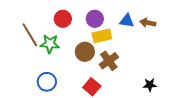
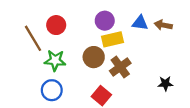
red circle: (63, 19) -> (56, 25), moved
green star: (50, 44) -> (55, 60), moved
black star: (150, 85) -> (165, 84), moved

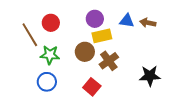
black star: (165, 84) -> (150, 76), size x1.5

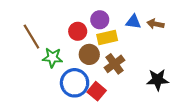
red circle: (51, 23) -> (78, 31), moved
blue circle: (47, 82) -> (75, 83), moved, size x1.4

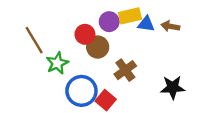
yellow rectangle: (107, 38) -> (130, 16), moved
brown circle: (89, 54) -> (98, 47), moved
green star: (52, 58) -> (57, 63), turned -30

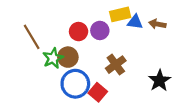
purple circle: (109, 22) -> (100, 30), moved
brown circle: (98, 47) -> (68, 57), moved
black star: (173, 87) -> (159, 81), turned -30

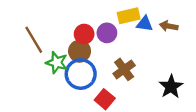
brown circle: (68, 57) -> (80, 51), moved
green star: (53, 58) -> (57, 63), turned -30
blue circle: (75, 84) -> (81, 74), moved

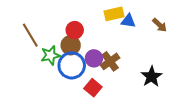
brown arrow: (169, 26) -> (160, 25), moved, turned -147
purple circle: (107, 33) -> (94, 58), moved
green star: (57, 63) -> (50, 55), turned -30

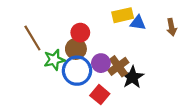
brown arrow: (160, 25) -> (172, 27), turned 35
black star: (151, 77) -> (132, 77), moved

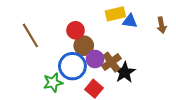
brown circle: (76, 49) -> (84, 46), moved
green star: (54, 60) -> (53, 83), moved

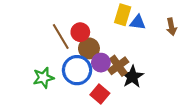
yellow rectangle: (115, 14) -> (123, 15), turned -60
brown line: (30, 35) -> (61, 36), moved
green star: (53, 83) -> (43, 78), moved

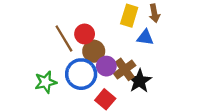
blue triangle: (138, 22) -> (145, 37), moved
brown arrow: (171, 27) -> (154, 13), moved

